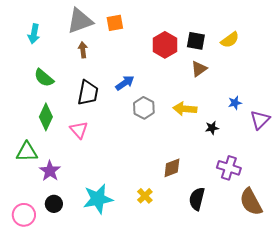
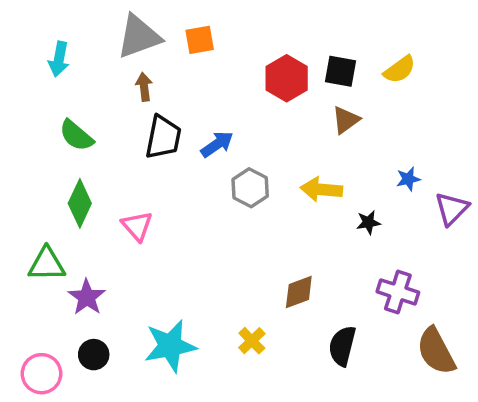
black trapezoid: (88, 93) -> (163, 137), moved

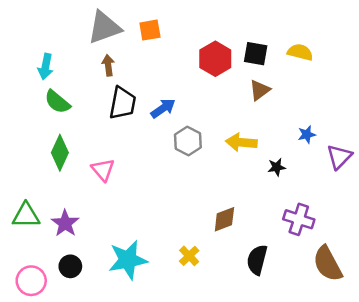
cyan arrow: (59, 59) -> (46, 67), moved
yellow semicircle: (400, 69) -> (300, 52), turned -130
green triangle: (47, 264) -> (26, 215), moved

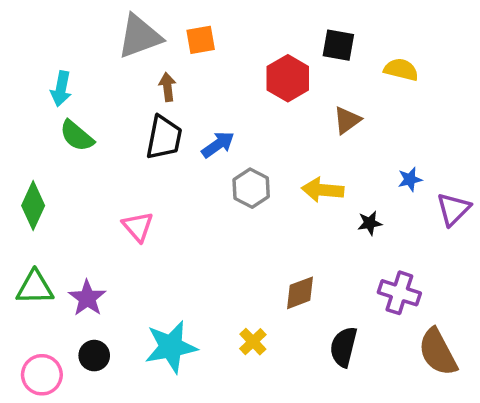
black square: (256, 54) -> (338, 45), moved
brown arrow: (108, 65) -> (167, 87), moved
green diamond: (60, 153) -> (33, 206), moved

